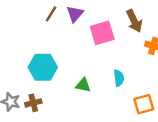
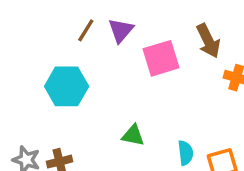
cyan hexagon: (43, 67) -> (67, 86), moved
cyan semicircle: (119, 78) -> (186, 153), moved

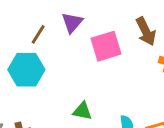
brown line: (86, 30) -> (38, 34), moved

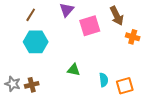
brown line: (38, 34) -> (31, 15), moved

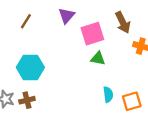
cyan hexagon: (36, 42) -> (30, 67), moved
green triangle: (74, 70) -> (98, 58), moved

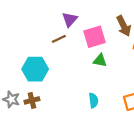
brown line: (26, 21) -> (59, 39), moved, turned 32
cyan semicircle: (108, 94) -> (93, 100), moved

